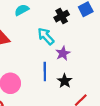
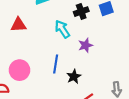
purple star: (63, 53) -> (85, 45), moved

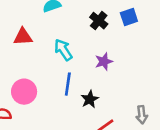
black cross: (81, 12) -> (99, 21), turned -32
cyan arrow: (62, 29) -> (63, 50), moved

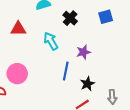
black cross: (99, 21) -> (70, 18), moved
blue line: (68, 84) -> (66, 71), moved
black star: (90, 99) -> (87, 84), moved

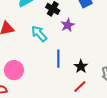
purple star: (83, 52) -> (68, 25), moved

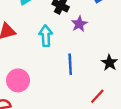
cyan arrow: (39, 34) -> (46, 36), turned 42
black star: (81, 66) -> (109, 63), moved

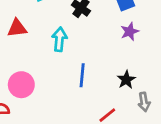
purple star: (79, 24) -> (130, 32), moved

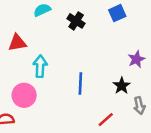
purple star: (130, 32) -> (136, 59), moved
cyan arrow: (59, 39) -> (40, 66), moved

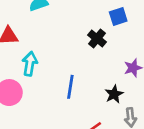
black cross: (76, 21) -> (97, 38), moved

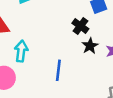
black star: (114, 94) -> (90, 46), moved

